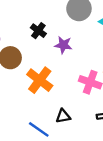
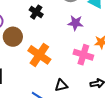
purple star: (63, 45) -> (75, 23), moved

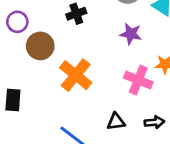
black cross: (36, 12) -> (76, 14), turned 32
black triangle: (61, 85) -> (116, 122), moved

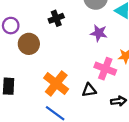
orange cross: (76, 75) -> (56, 83), moved
black triangle: (116, 122) -> (89, 90), moved

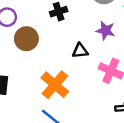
black triangle: (89, 90) -> (80, 51), moved

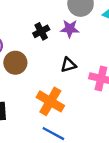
purple star: (106, 31) -> (70, 29), moved

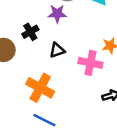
black cross: (41, 31) -> (30, 32), moved

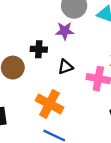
black cross: (30, 32) -> (39, 49), turned 35

